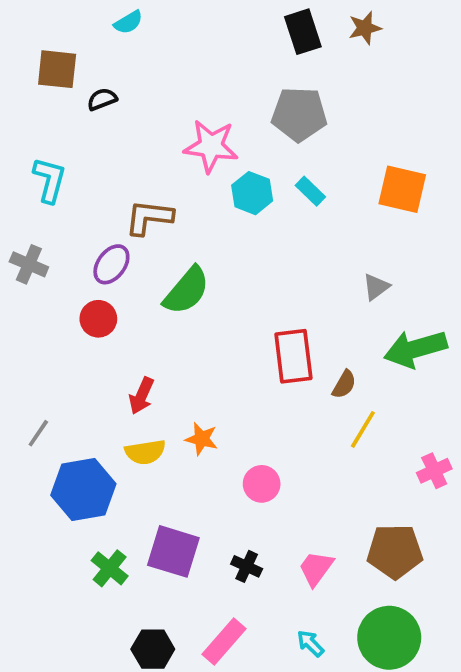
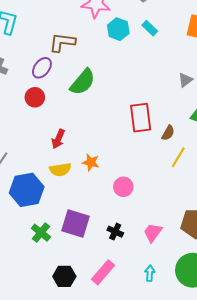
cyan arrow: (310, 643) -> (150, 273), turned 49

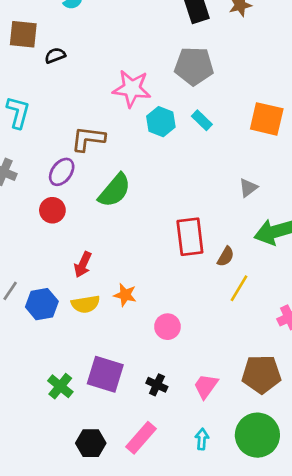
blue hexagon: (27, 190) -> (42, 304), moved, size x0.7

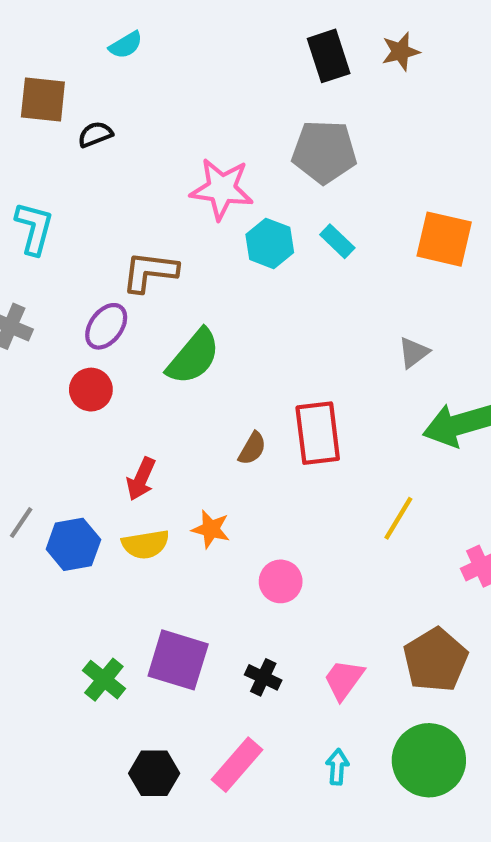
brown semicircle: (226, 257) -> (252, 448), moved
brown pentagon: (261, 374) -> (435, 660), turned -30

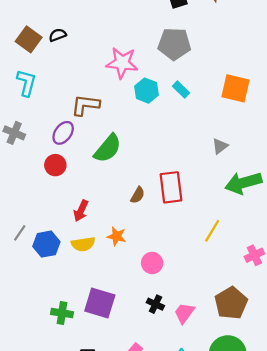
brown square: (43, 99) -> (29, 39), moved, turned 30
black cross: (263, 677) -> (155, 304), moved
green cross: (104, 680) -> (62, 313), turned -30

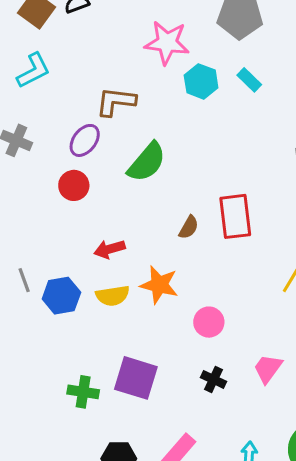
cyan L-shape: (26, 83) -> (33, 71), turned 48
red arrow: (81, 211) -> (110, 249), turned 50
gray line: (20, 233) -> (24, 280), turned -54
orange star: (117, 236) -> (159, 285), size x1.4
pink trapezoid: (184, 313) -> (268, 369), moved

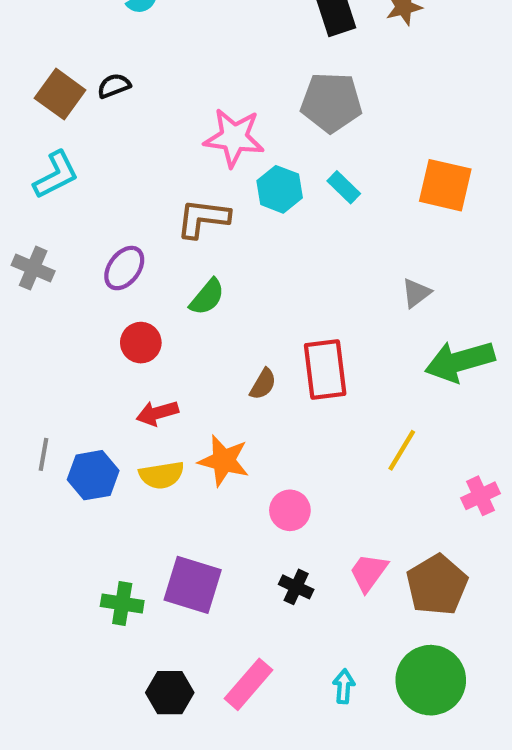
brown L-shape: (116, 102) -> (203, 218), moved
green semicircle: (147, 162) -> (207, 297), size x0.7
red circle: (74, 185) -> (141, 343), moved
gray line: (24, 280) -> (43, 454), turned 30

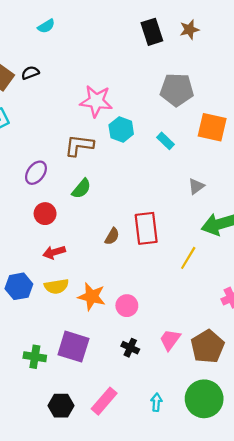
gray pentagon: (331, 102) -> (177, 90), moved
cyan rectangle: (344, 187) -> (165, 141), moved
yellow line: (402, 450) -> (188, 258), moved
orange star: (224, 461) -> (92, 297), moved

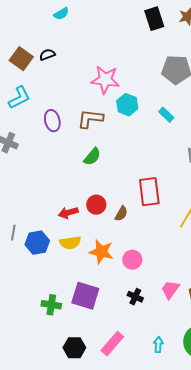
purple ellipse: (36, 173) -> (52, 121), moved, turned -50
red circle: (45, 214) -> (96, 205), moved
brown semicircle: (112, 236) -> (121, 214), moved

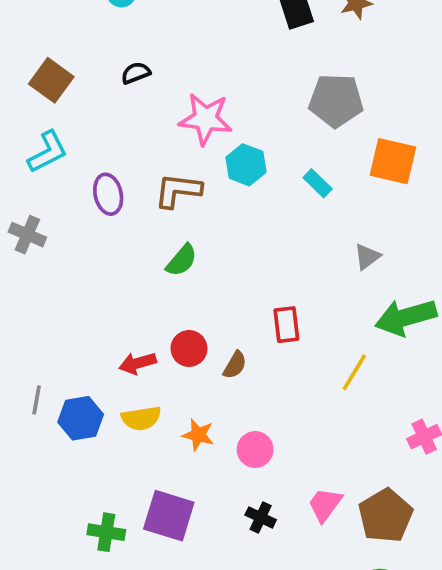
black semicircle: (47, 55) -> (136, 73), moved
red rectangle: (149, 192) -> (286, 325), size x0.7
orange star: (101, 252) -> (198, 435), size x0.7

